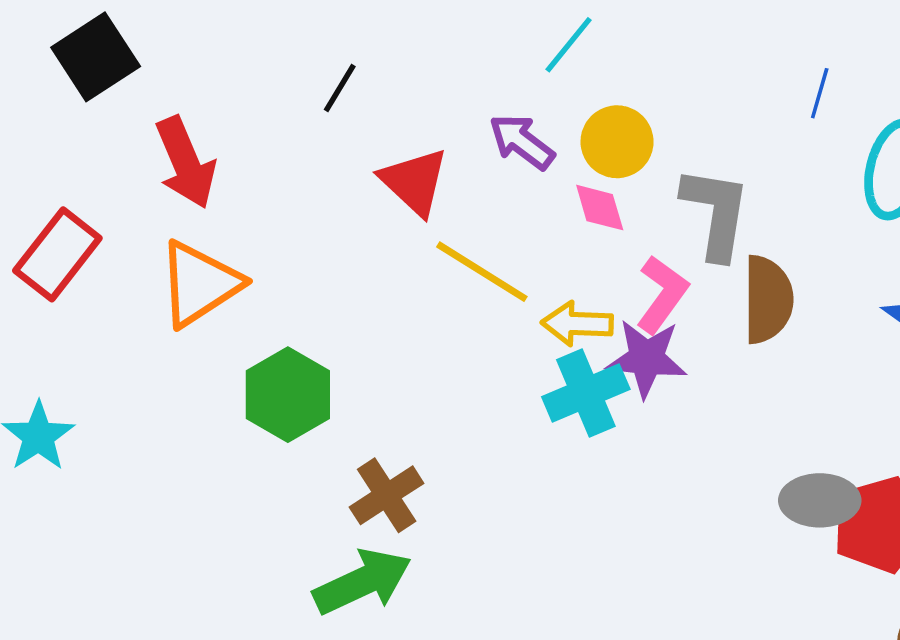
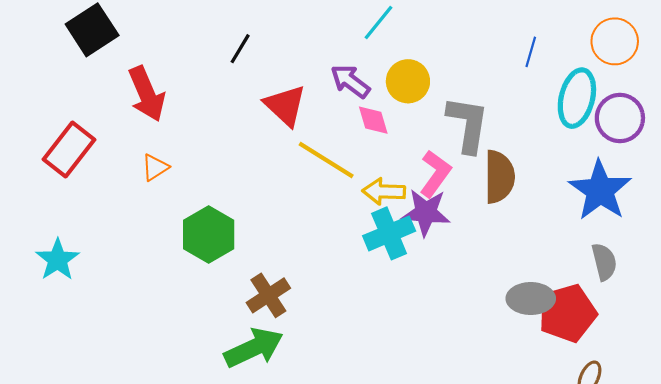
pink diamond: (600, 208) -> (373, 120), moved
orange triangle: (199, 284) -> (155, 167), size x0.5

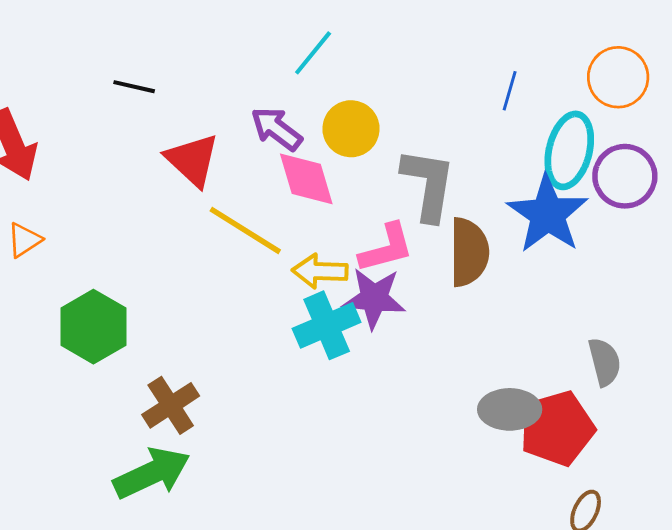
black line: (240, 49) -> (134, 87), turned 72
pink diamond: (373, 120) -> (306, 179), size x1.4
pink L-shape: (435, 174) -> (386, 248), turned 39
blue star: (600, 190) -> (548, 214), moved

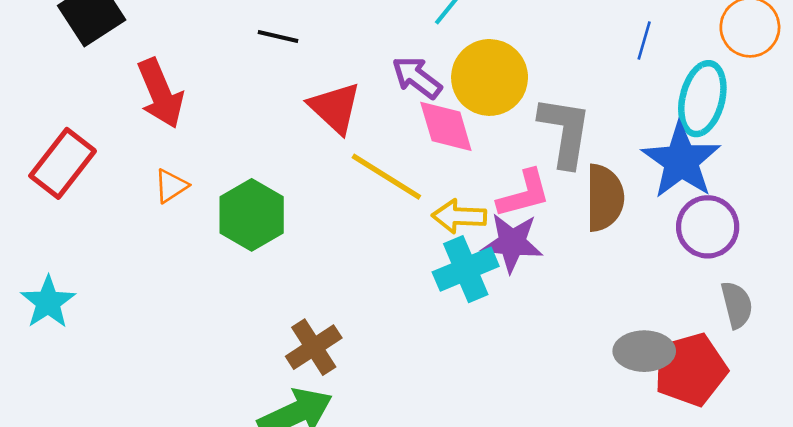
yellow circle: (351, 129) -> (490, 77), size x1.4
purple circle: (625, 176) -> (708, 227), moved
green hexagon: (93, 327) -> (252, 215), moved

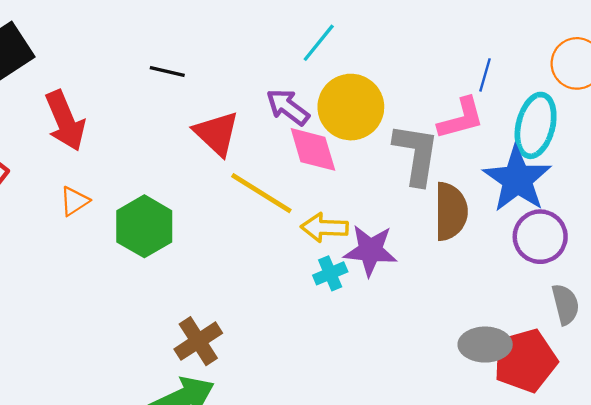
pink L-shape: (524, 194) -> (461, 118), moved
cyan cross: (466, 269) -> (330, 273), size x0.6

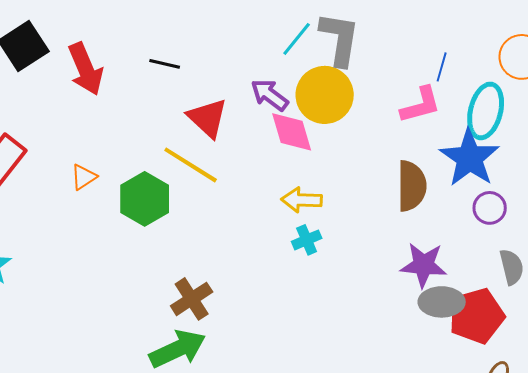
red arrow: (65, 121) -> (86, 69), moved
gray L-shape: (416, 154) -> (340, 39), moved
yellow line: (261, 193) -> (191, 165), moved
purple circle: (540, 237) -> (490, 208), size x0.7
purple star: (370, 250) -> (424, 265), moved

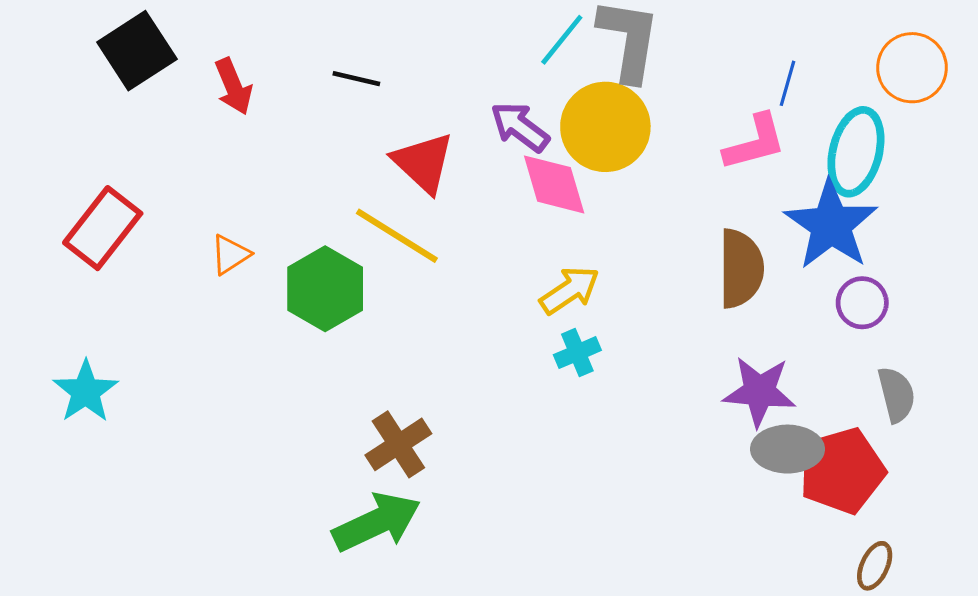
red arrow: (86, 69) -> (233, 86), size x0.7
yellow arrow: (302, 200) -> (570, 290), turned 144

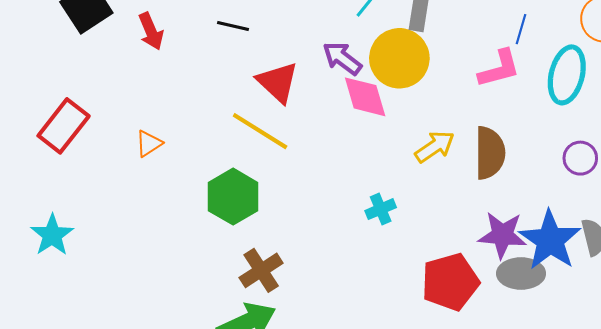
blue star: (831, 225) -> (550, 240), moved
green hexagon: (325, 289) -> (233, 197), moved
yellow arrow: (570, 290) -> (435, 147), moved
purple circle: (862, 303) -> (580, 158), moved
red pentagon: (842, 471) -> (450, 282), moved

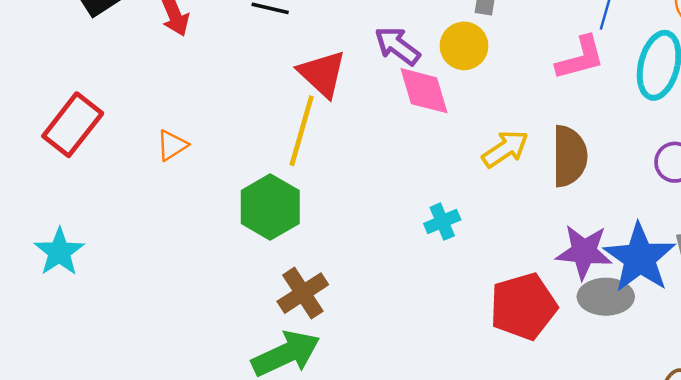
yellow circle: (399, 58) -> (464, 46), size x0.7
yellow line: (260, 131) -> (302, 131), turned 74

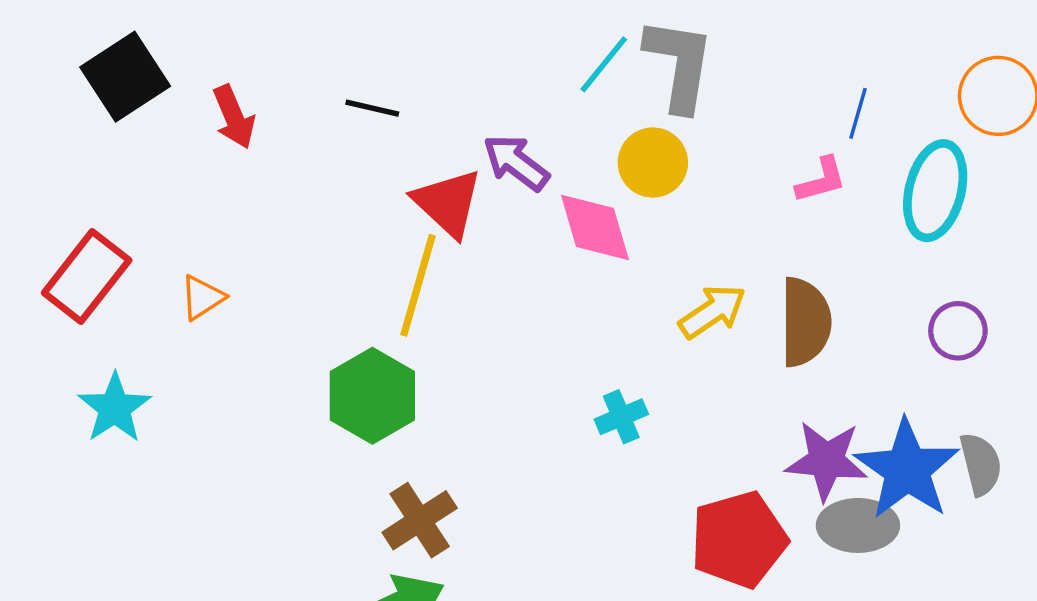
purple arrow: (397, 46) -> (516, 163), moved
pink L-shape: (580, 58) -> (821, 180), size x0.7
orange triangle: (172, 145) -> (202, 298), moved
cyan star: (59, 252) -> (115, 408), moved

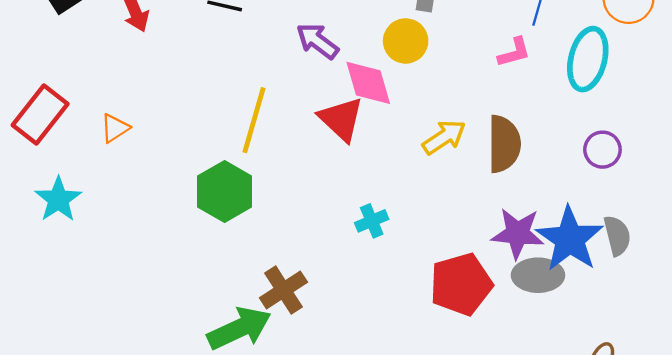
red triangle: (448, 203) -> (341, 119), moved
cyan cross: (621, 417) -> (372, 221), moved
brown cross: (420, 520) -> (283, 290), moved

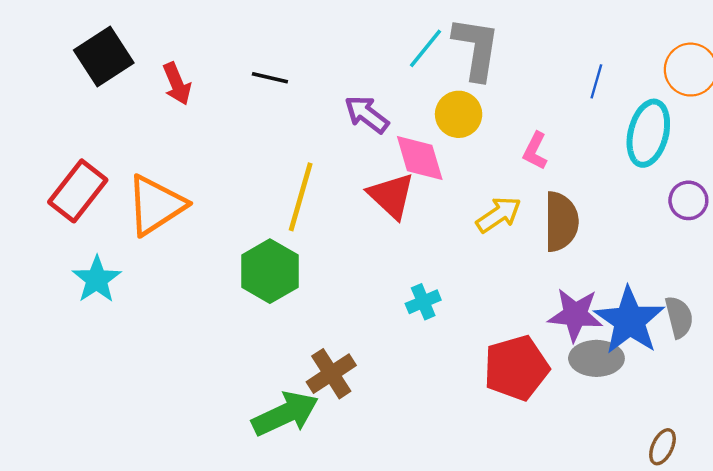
pink L-shape: (514, 52) -> (535, 151), moved, turned 132
orange triangle: (115, 128) -> (156, 205), size x2.0
purple circle: (602, 150) -> (688, 200), moved

